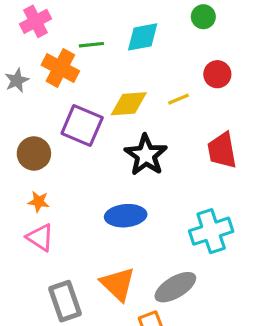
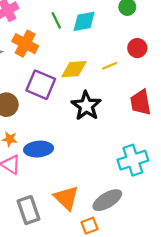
green line: (91, 45) -> (56, 20), moved, turned 70
blue ellipse: (126, 216) -> (39, 149), moved

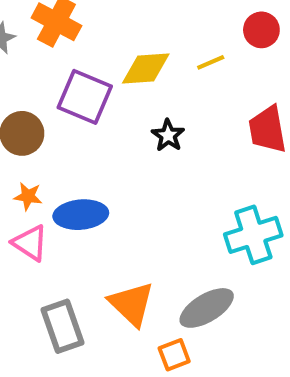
black star: (86, 106) -> (168, 135), size x0.6

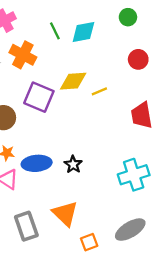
yellow line: (211, 62) -> (99, 91), moved
black star: (168, 135) -> (73, 164), moved
gray ellipse: (207, 308) -> (130, 230), moved

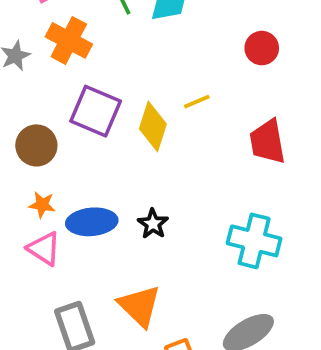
yellow diamond: (73, 81) -> (153, 126), moved, turned -68
cyan cross: (134, 175) -> (254, 241), turned 32

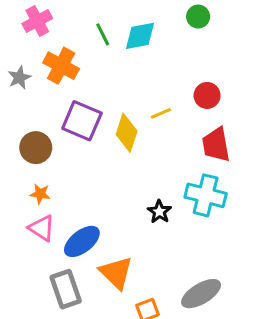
red circle: (262, 48) -> (207, 95), moved
blue ellipse: (92, 222) -> (82, 241), moved, turned -33
black star: (153, 224) -> (159, 212), moved
cyan cross: (254, 241) -> (206, 195), moved

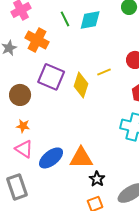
black star: (159, 212) -> (97, 179), moved
orange triangle: (116, 273) -> (81, 158), moved, turned -45
gray rectangle: (66, 289) -> (17, 187), moved

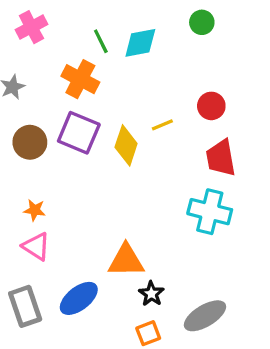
orange cross: (37, 40) -> (80, 79), moved
brown circle: (20, 95) -> (30, 142), moved
blue ellipse: (51, 158) -> (79, 298), moved

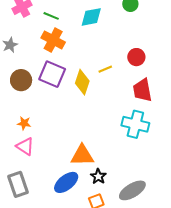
green line: (101, 41) -> (51, 16), moved, turned -42
blue ellipse: (79, 298) -> (66, 182), moved

